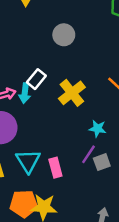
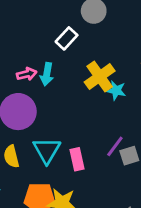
white rectangle: (36, 79) -> (67, 38), moved
cyan star: (98, 129) -> (116, 90), moved

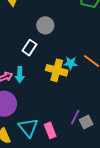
yellow cross: (100, 76) -> (57, 70), turned -30
cyan star: (116, 90) -> (71, 63), moved

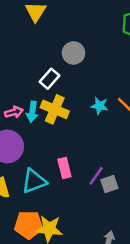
yellow cross: (57, 70) -> (55, 109), moved
cyan triangle: (28, 128) -> (34, 181), turned 40
pink rectangle: (50, 130) -> (64, 168), moved

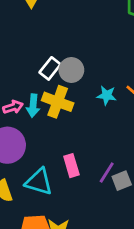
gray circle: (74, 53) -> (71, 70), moved
cyan triangle: (34, 181) -> (39, 182), turned 40

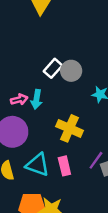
yellow cross: (58, 102) -> (69, 128), moved
pink rectangle: (71, 166) -> (64, 166), moved

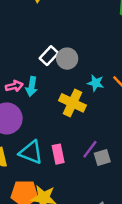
yellow cross: (69, 128) -> (72, 103), moved

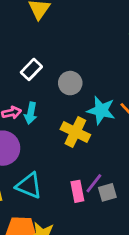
white rectangle: (49, 56) -> (31, 69), moved
cyan star: (96, 83) -> (101, 110), size x1.5
pink rectangle: (58, 154) -> (77, 191), moved

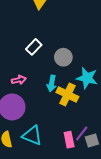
cyan arrow: (31, 113) -> (52, 83), moved

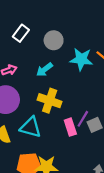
cyan arrow: (52, 83) -> (44, 70), turned 49
yellow cross: (67, 95) -> (50, 101), moved

